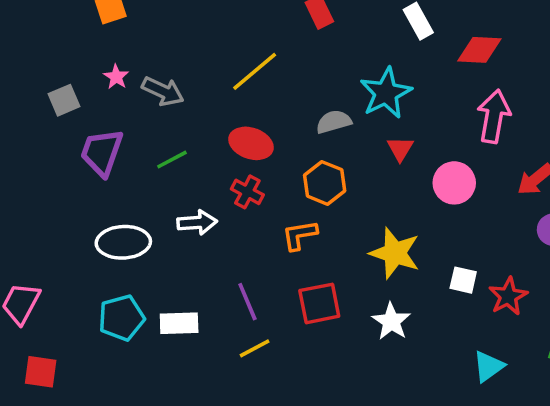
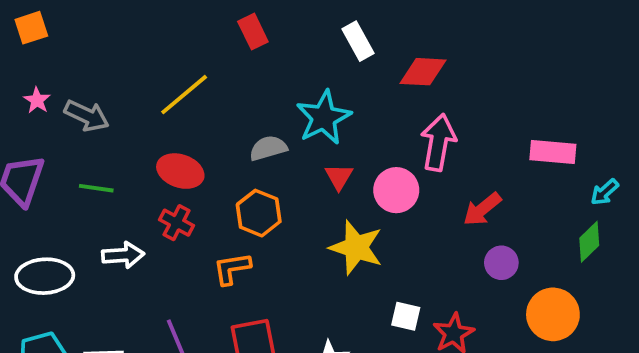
green line: (172, 160) -> (96, 188), turned 36
pink circle: (454, 183) -> (396, 190), moved
yellow star: (395, 253) -> (356, 247), moved

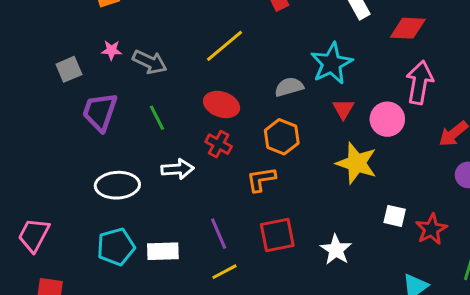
pink star: (37, 100) -> (111, 50), turned -30
green line: (96, 188) -> (157, 118), turned 55

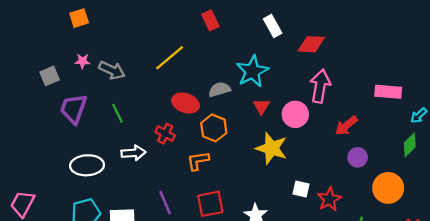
red ellipse: (222, 104) -> (186, 103), moved

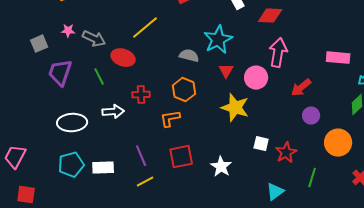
gray semicircle: (219, 89) -> (189, 56), turned 30
red ellipse: (186, 103) -> (123, 58), moved
red cross: (165, 134) -> (141, 95), turned -30

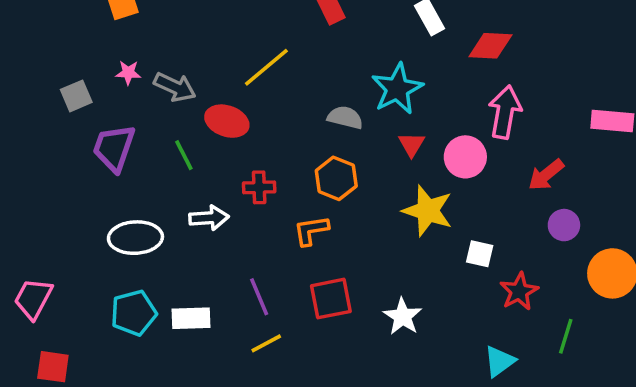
white square: (261, 144) -> (480, 254), moved

